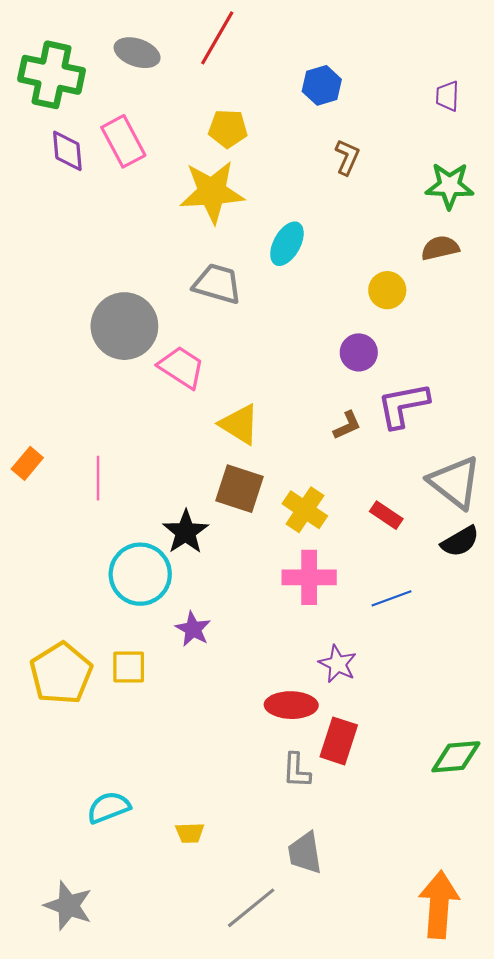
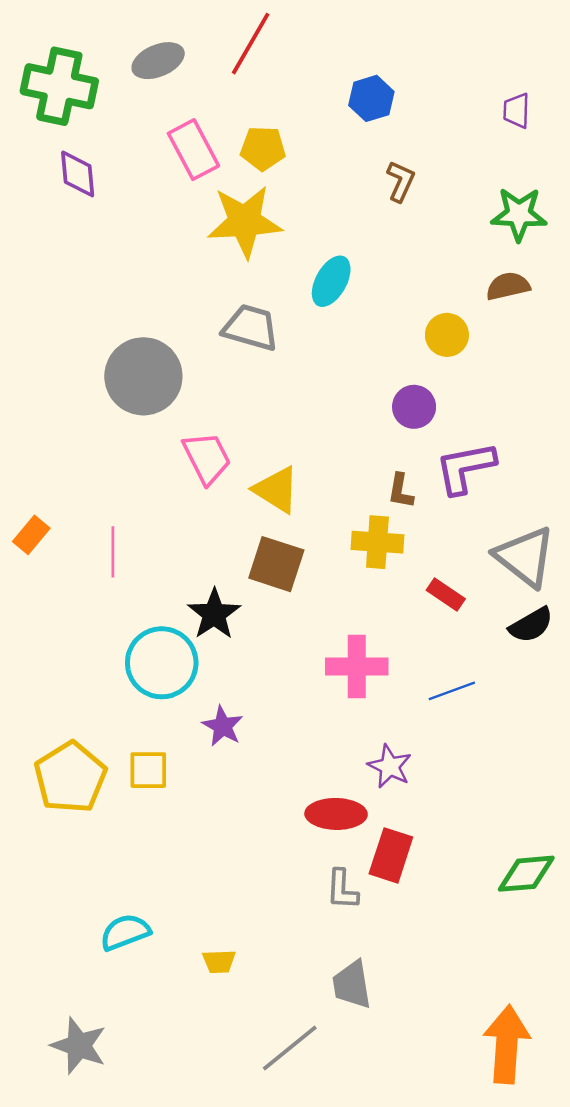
gray ellipse: (137, 53) -> (158, 61), turned -42
pink rectangle: (123, 141) -> (193, 150), moved
pink trapezoid: (181, 367) -> (207, 458), moved, turned 30
brown L-shape: (347, 425) -> (401, 491), turned 124
yellow cross: (305, 510) -> (377, 542), moved, turned -30

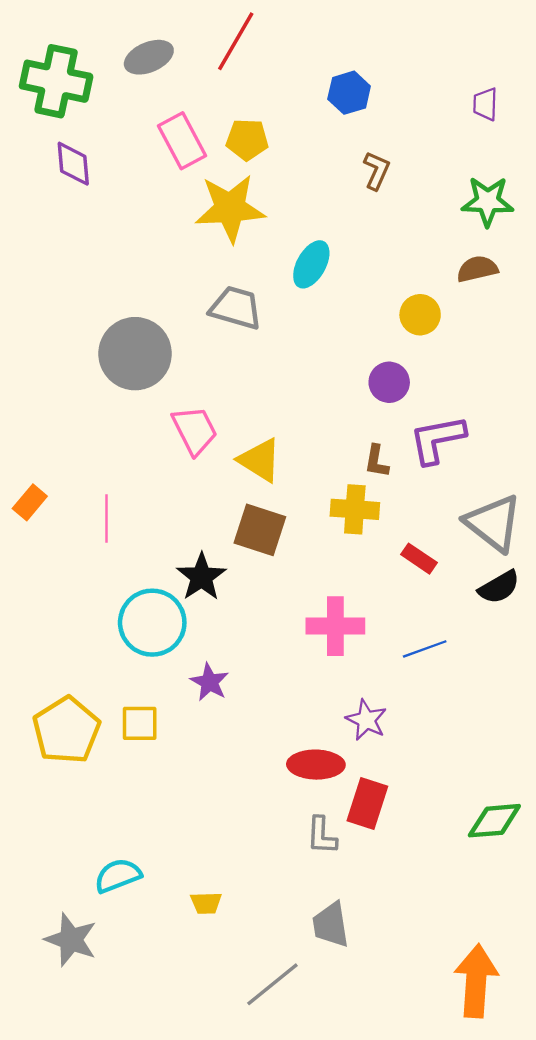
gray star: (79, 1046) -> (71, 940), moved

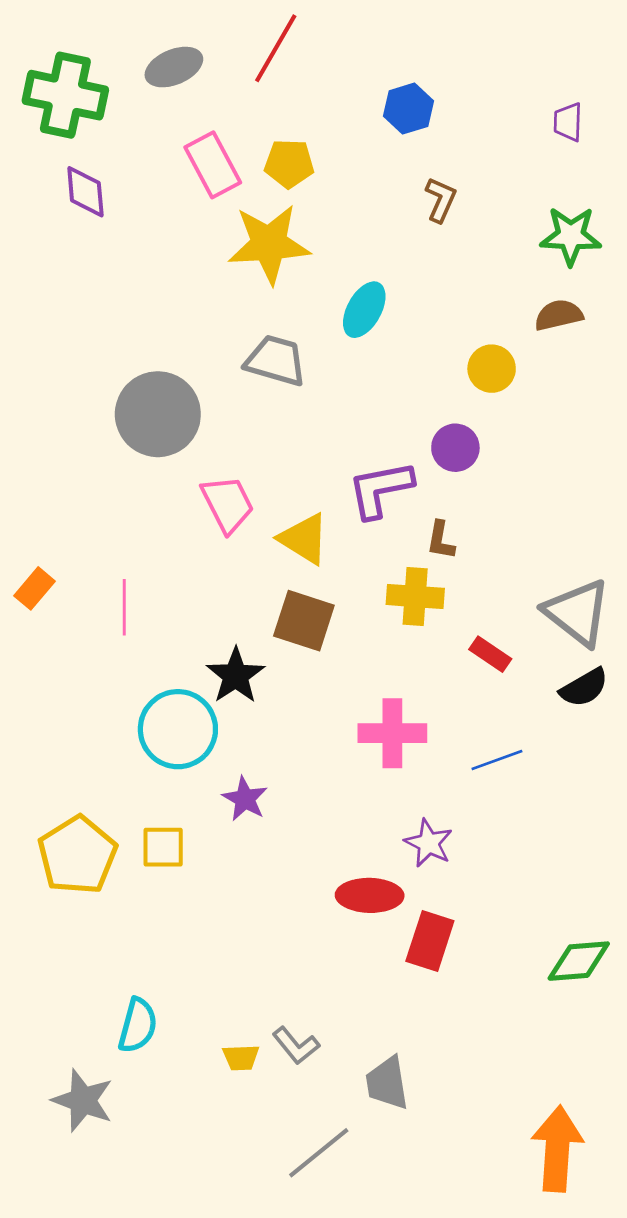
purple L-shape: (437, 439) -> (380, 489), moved
gray L-shape: (322, 836) -> (296, 1046), moved, turned -42
cyan semicircle: (118, 876) -> (138, 1025), turned 126

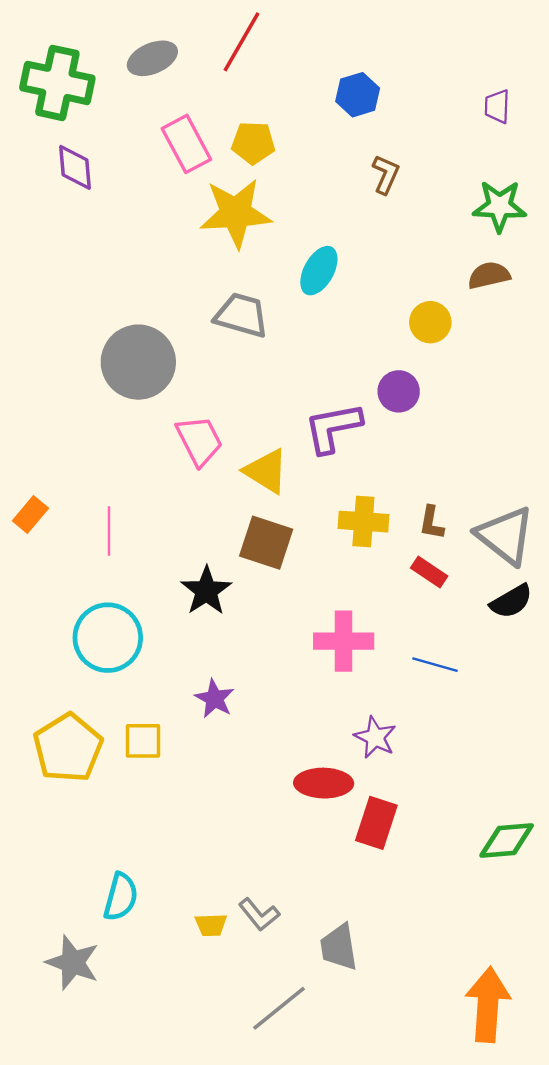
brown L-shape: (441, 540) -> (431, 523), moved
cyan circle: (178, 729) -> (108, 638), moved
blue line: (497, 760) -> (435, 665), turned 36

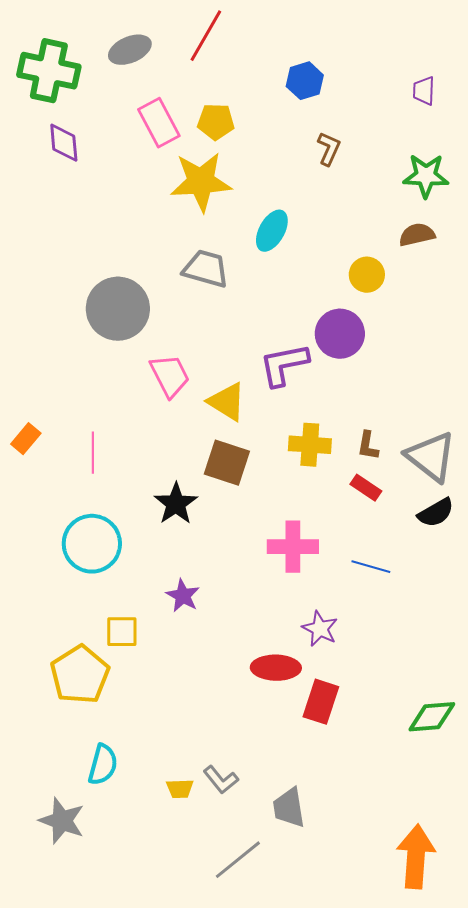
purple circle: (399, 391) -> (340, 334), size x1.4
yellow pentagon: (68, 748) -> (80, 675), moved

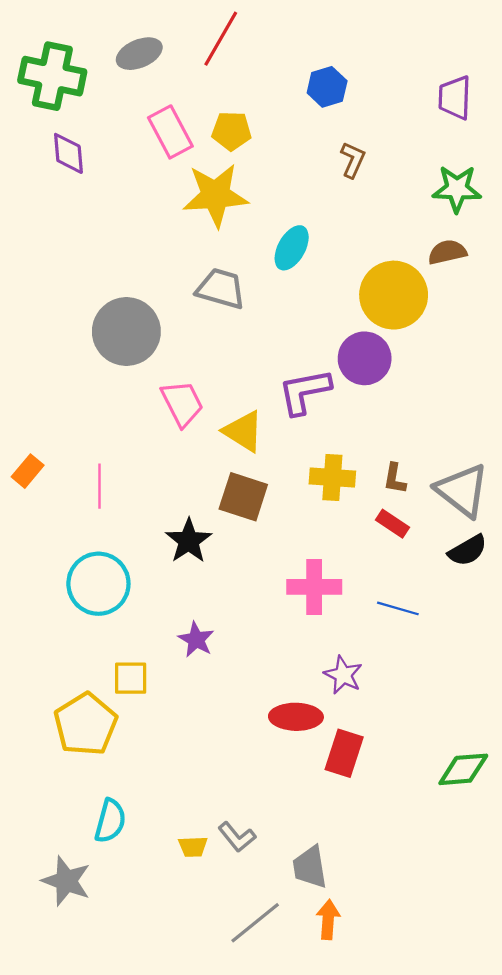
purple trapezoid: (424, 91) -> (455, 98), size x1.4
yellow circle: (367, 275) -> (394, 295), size x1.8
orange arrow: (416, 857) -> (328, 920), moved, size x0.6

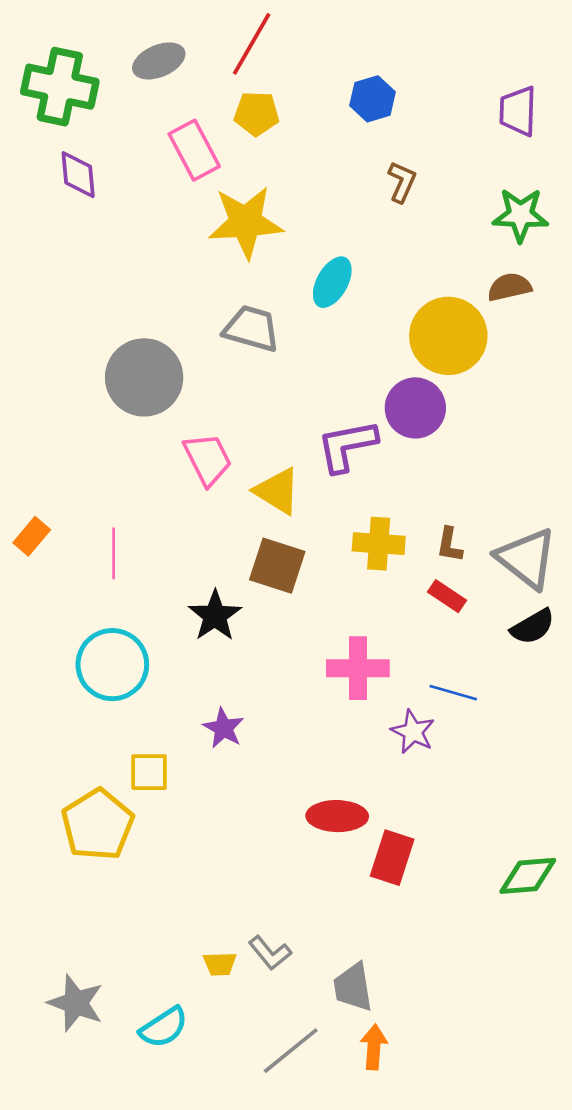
yellow pentagon: (232, 131) -> (257, 114), moved
purple star: (343, 675) -> (413, 732), moved
cyan semicircle: (110, 821) -> (164, 1027), moved, turned 42

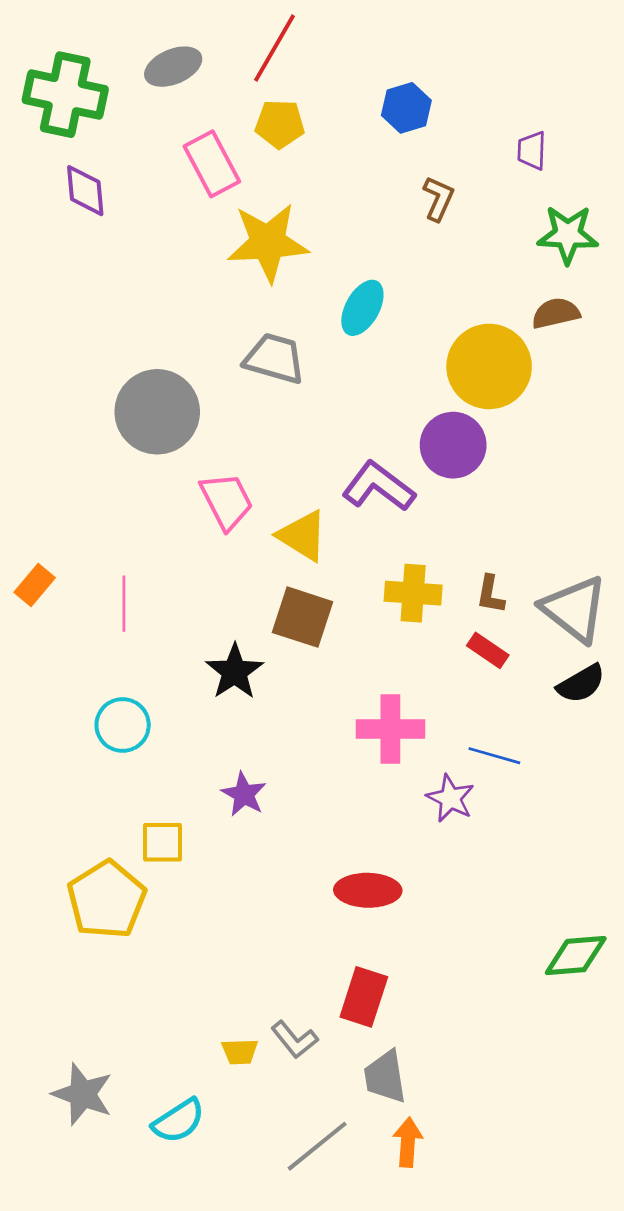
purple trapezoid: (518, 111) -> (532, 151), moved, size x0.7
purple L-shape: (347, 446) -> (378, 486), turned 48
cyan circle: (112, 665) -> (123, 725), size x0.7
red rectangle: (392, 858) -> (364, 997), moved

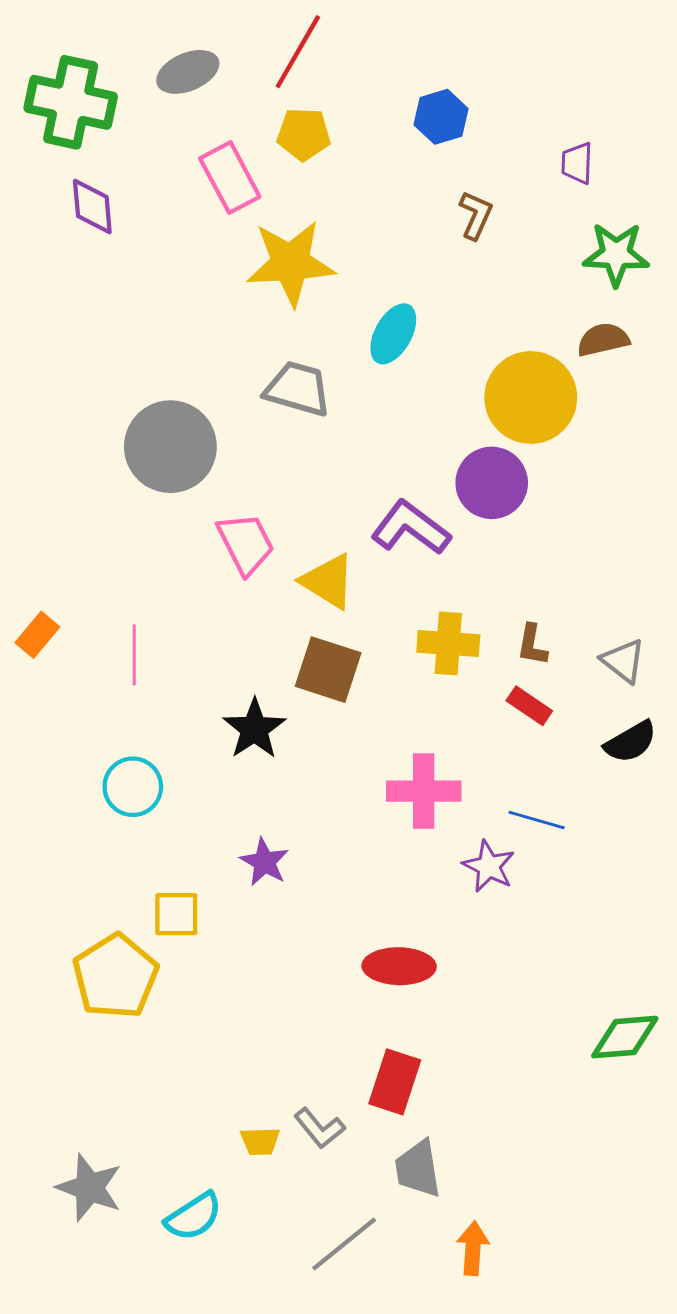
gray triangle: (574, 609) -> (623, 661), size x0.6
orange arrow: (408, 1142) -> (473, 1248), moved

